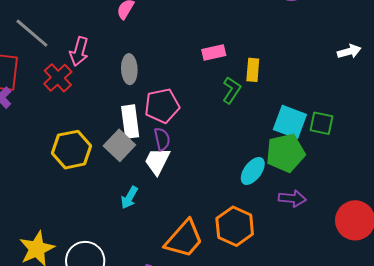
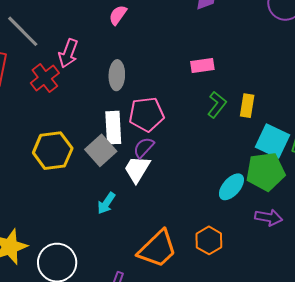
yellow rectangle: (253, 70) -> (247, 106), moved
purple semicircle: (162, 139) -> (144, 148), turned -130
orange hexagon: (235, 226) -> (209, 240), size x0.7

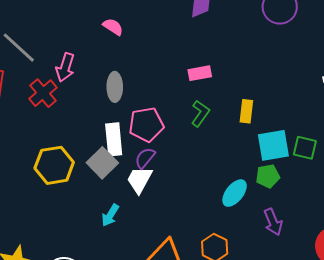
pink semicircle: (118, 15) -> (113, 27), turned 90
green L-shape: (217, 105) -> (200, 113), moved
cyan square: (273, 141) -> (273, 145), turned -32
green pentagon: (266, 172) -> (268, 176), size x0.6
purple arrow: (269, 217) -> (273, 222), turned 60

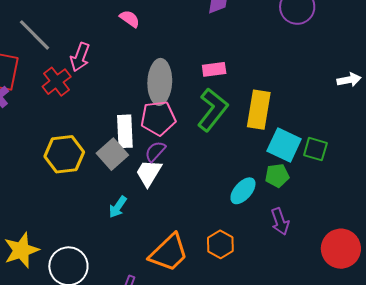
gray ellipse: (115, 87) -> (160, 82), moved, size x1.5
yellow rectangle: (246, 111) -> (259, 110), size x1.6
green L-shape: (200, 113) -> (213, 110), size x1.6
cyan square: (273, 145) -> (284, 145), turned 32

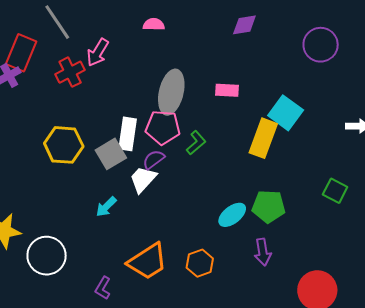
pink semicircle: (130, 19) -> (154, 24), turned -45
green L-shape: (213, 110) -> (196, 143), moved, size x0.6
cyan square: (284, 145) -> (286, 113), moved
green square: (315, 149) -> (335, 191), moved
green pentagon: (277, 176) -> (269, 206), size x1.4

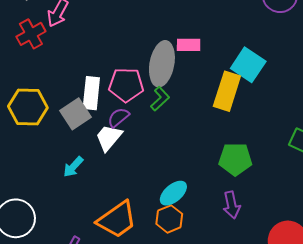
gray ellipse: (171, 92) -> (162, 64), moved
cyan ellipse: (232, 215) -> (173, 193), moved

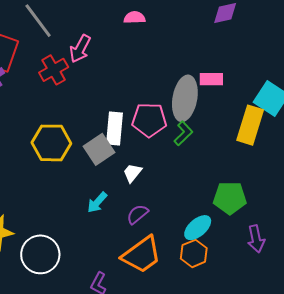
purple semicircle: (118, 117) -> (137, 214), moved
white trapezoid: (109, 138) -> (132, 173), size x0.7
green pentagon: (235, 159) -> (230, 198), moved

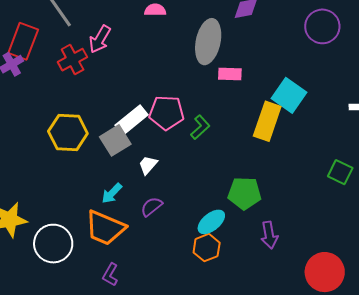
gray ellipse: (185, 98) -> (208, 42), moved
white rectangle: (115, 128) -> (132, 120), turned 44
orange trapezoid: (142, 255) -> (105, 228), moved, turned 57

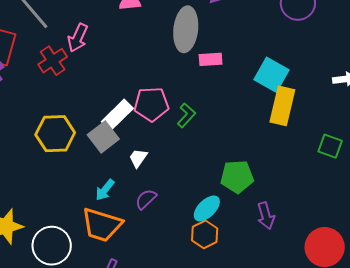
yellow rectangle: (267, 121) -> (282, 106), moved

